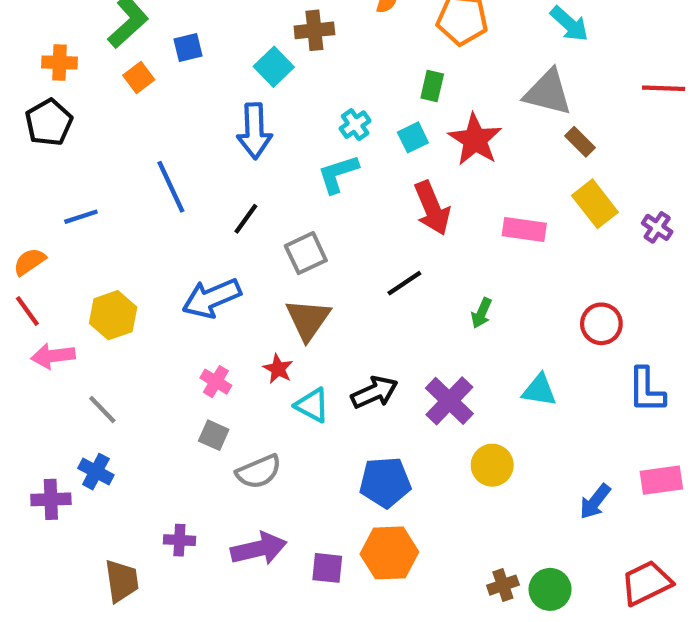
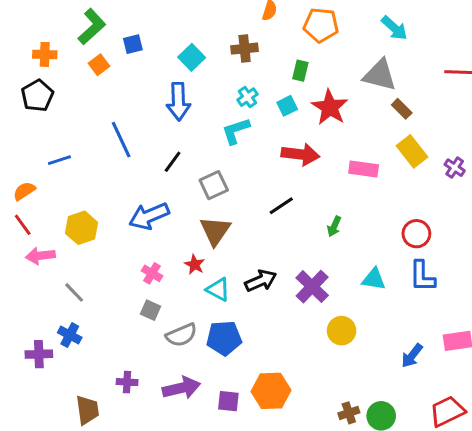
brown cross: (314, 30) -> (245, 49), moved
red arrow: (432, 208) -> (300, 154), turned -60
blue L-shape: (646, 390) -> (422, 276), moved
blue pentagon: (385, 482) -> (224, 338), moved

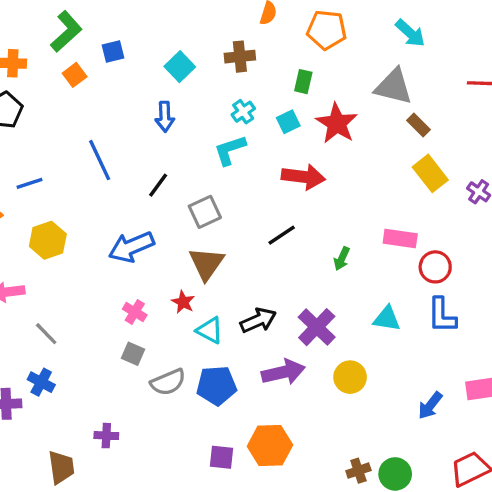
blue arrow: (178, 101) -> (165, 117), size x0.7
pink rectangle: (364, 169) -> (400, 239), moved
yellow hexagon: (81, 228) -> (48, 240), moved
purple arrow: (181, 388) -> (283, 372), moved

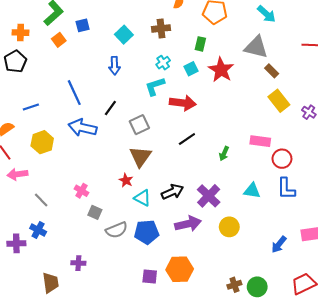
red arrow: (303, 177) -> (183, 103), moved
blue arrow: (131, 247) -> (83, 128), moved, turned 36
pink cross: (135, 312) -> (81, 191), moved

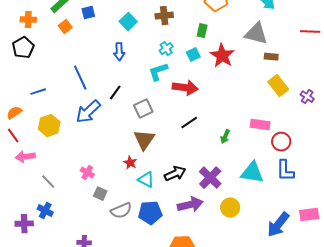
brown rectangle: (272, 71) -> (271, 57), turned -40
blue arrow: (83, 128) -> (88, 112), turned -56
cyan triangle: (252, 191) -> (252, 173), size x1.4
blue arrow: (279, 244) -> (278, 225), size x1.5

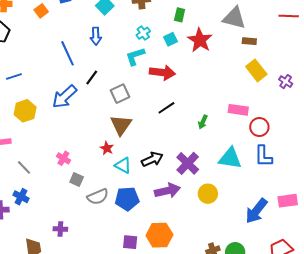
blue line: (80, 78) -> (67, 53), moved

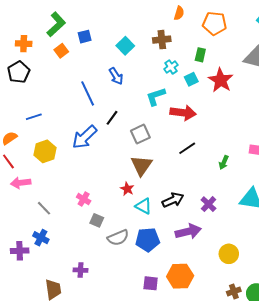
cyan cross: (143, 33) -> (171, 67), moved
blue arrow: (96, 36) -> (116, 76), turned -30
purple cross: (188, 163) -> (208, 204), size x0.7
yellow circle: (208, 194) -> (229, 254), moved

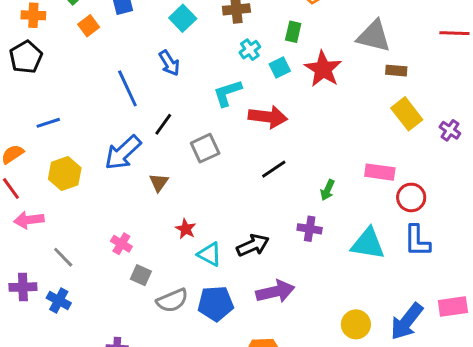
brown triangle: (141, 166) -> (159, 183), moved, size x0.6
purple cross: (208, 204) -> (310, 229), moved, turned -35
purple cross: (20, 251) -> (23, 287), moved
yellow circle: (229, 254) -> (356, 324), moved

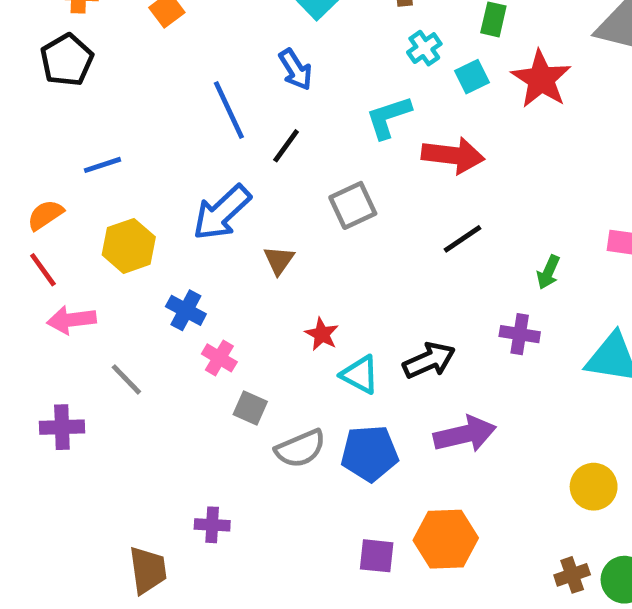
black line: (163, 124) -> (286, 146), moved
blue cross: (59, 300) -> (186, 310), moved

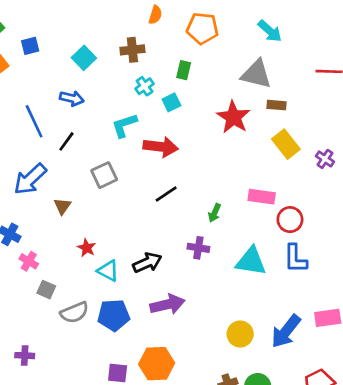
blue arrow: (296, 70) -> (72, 98), turned -45
red star: (541, 79) -> (233, 117), moved

